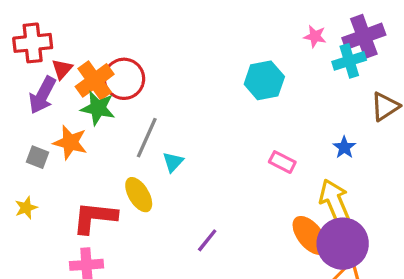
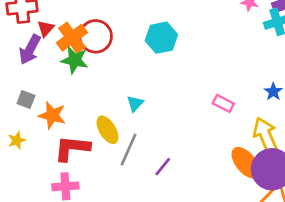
cyan hexagon: (264, 80) -> (161, 38), moved
gray line: (147, 138) -> (129, 150), moved
orange star: (70, 142) -> (52, 115), moved

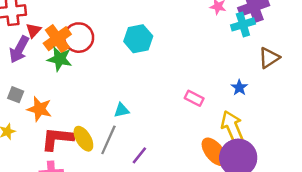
cyan triangle: (135, 103) -> (122, 110), moved, turned 35
yellow ellipse: (107, 130) -> (83, 139), moved

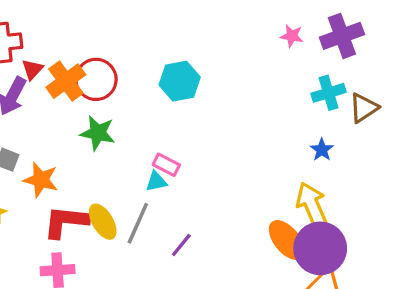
cyan cross: (243, 24) -> (329, 93), moved
green star: (60, 59) -> (98, 133), moved
pink rectangle: (194, 98) -> (166, 165), moved

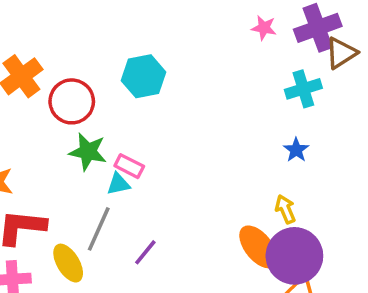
red circle: (96, 79) -> (72, 101), moved
brown triangle: (364, 108) -> (341, 53), moved
green star: (98, 133) -> (88, 152), moved
yellow arrow: (312, 205) -> (285, 209), size x0.6
yellow ellipse: (103, 222) -> (68, 263), moved

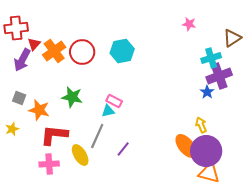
purple cross: (318, 28) -> (219, 76), moved
red circle: (72, 101) -> (82, 52), moved
green star: (88, 152) -> (72, 97), moved

